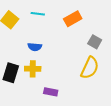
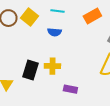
blue semicircle: (35, 47) -> (54, 32), moved

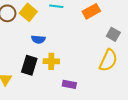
blue semicircle: (54, 32) -> (38, 39), moved

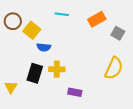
yellow square: (28, 12) -> (32, 30), moved
gray square: (113, 34) -> (118, 33), moved

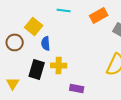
brown circle: (13, 21) -> (15, 42), moved
blue semicircle: (44, 47) -> (46, 43), turned 80

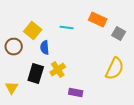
cyan line: (64, 10) -> (67, 28), moved
orange rectangle: (99, 15) -> (98, 20), turned 54
yellow cross: (59, 65) -> (58, 70), turned -35

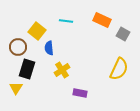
cyan line: (67, 28) -> (66, 21), moved
black rectangle: (36, 74) -> (27, 69), moved

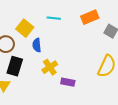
orange rectangle: (102, 20) -> (90, 17), turned -48
purple rectangle: (80, 93) -> (68, 82), moved

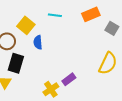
yellow cross: (50, 67) -> (51, 89), moved
purple rectangle: (68, 82) -> (69, 79), turned -48

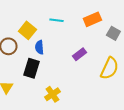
black rectangle: (16, 63) -> (31, 68), moved
purple rectangle: (69, 79) -> (79, 54), moved

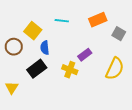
black rectangle: (31, 68) -> (37, 69), turned 36
yellow cross: (52, 94) -> (70, 70), moved, turned -35

